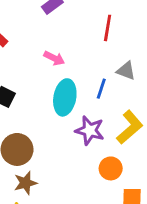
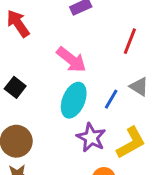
pink arrow: (54, 58) -> (71, 60), size x1.5

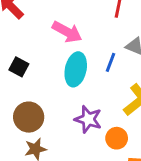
purple star: (91, 138) -> (88, 119), moved

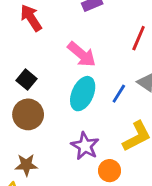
brown circle: (29, 117) -> (28, 114), moved

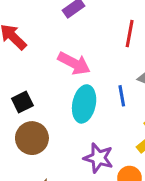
black square: (26, 80) -> (22, 102), turned 36
blue line: (119, 94) -> (122, 96), turned -30

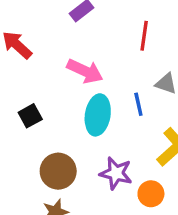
brown circle: (32, 138) -> (58, 171), moved

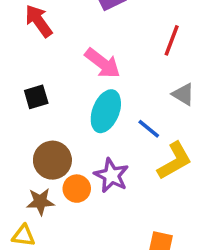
blue line: (138, 104) -> (149, 129), moved, turned -50
orange circle: (151, 194) -> (77, 189), moved

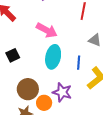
blue line: (149, 129) -> (79, 63), turned 64

